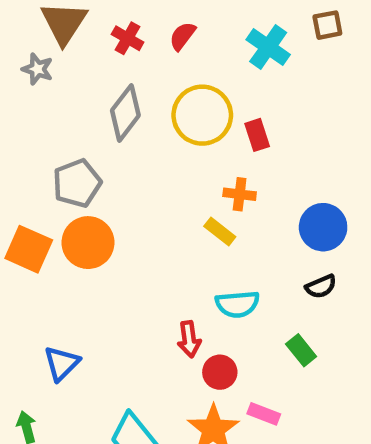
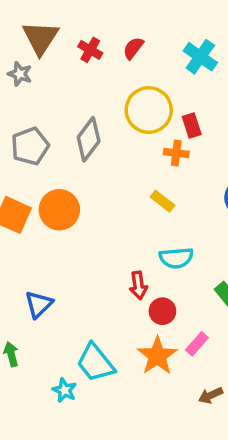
gray diamond: (125, 113) -> (89, 139), moved
gray pentagon: (77, 183) -> (30, 146), moved
orange cross: (240, 194) -> (176, 153), moved
pink rectangle: (264, 414) -> (197, 344), turned -70

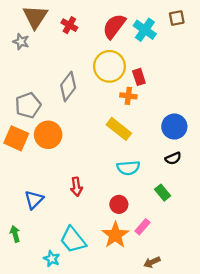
red semicircle: (133, 48) -> (114, 26), moved, size x1.6
gray pentagon: (30, 146) -> (28, 105), moved
yellow rectangle: (162, 201) -> (119, 129), size x1.5
red arrow: (138, 285) -> (76, 187), moved

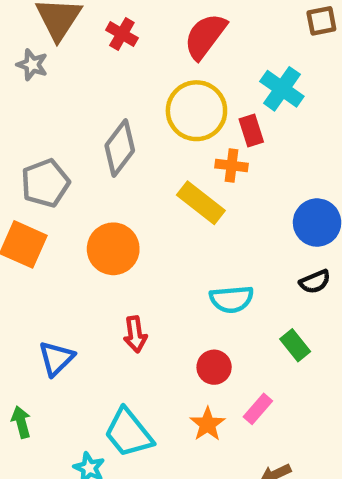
cyan cross: (145, 30) -> (282, 89), moved
yellow rectangle: (119, 129) -> (201, 203), moved
orange circle: (48, 135) -> (113, 249), moved
orange star: (115, 235) -> (207, 424), size x0.7

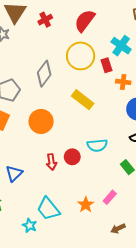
red cross: (122, 34) -> (45, 20), turned 32
orange cross: (232, 166) -> (123, 82), moved
red circle: (214, 367) -> (72, 157), moved

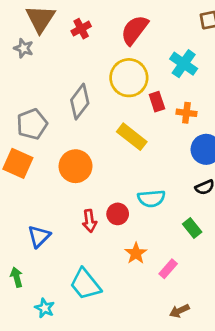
red rectangle: (107, 65) -> (157, 102), moved
orange star: (86, 205) -> (136, 253), moved
cyan star: (30, 225) -> (45, 308), moved

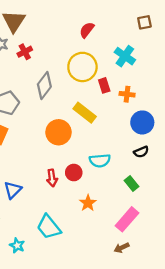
red cross: (81, 29) -> (25, 52), moved
red semicircle: (134, 30) -> (87, 30), size x0.7
orange circle: (76, 166) -> (58, 132), moved
pink rectangle: (168, 269) -> (127, 219), moved, size x1.6

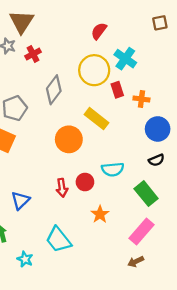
cyan cross: (125, 56) -> (125, 59), moved
green rectangle: (131, 183) -> (146, 194), size x1.5

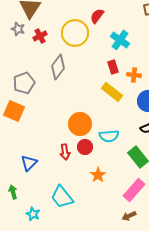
yellow circle: (94, 70) -> (75, 33), moved
yellow rectangle: (96, 119) -> (112, 92), moved
orange circle: (69, 139) -> (80, 124), moved

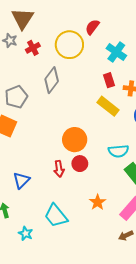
cyan semicircle: (109, 136) -> (118, 151), moved
orange star: (98, 175) -> (98, 202), moved

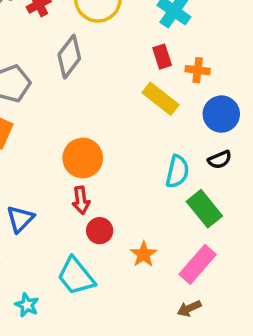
orange circle: (75, 140) -> (83, 158), moved
cyan semicircle: (118, 151) -> (177, 171), turned -72
red circle: (80, 164) -> (100, 231), moved

